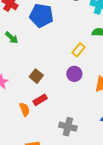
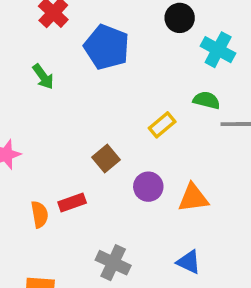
purple circle: (74, 74) -> (148, 187), moved
brown square: (36, 76) -> (106, 159), moved

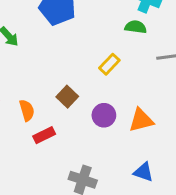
green semicircle: (207, 100) -> (136, 27), moved
orange semicircle: (40, 214) -> (27, 110), moved

